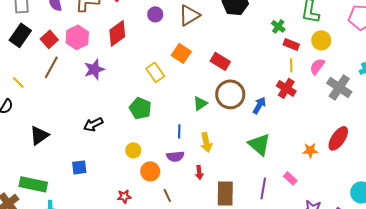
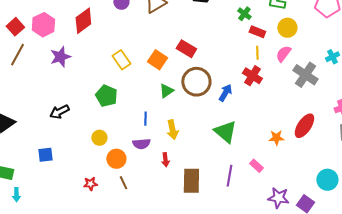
orange square: (181, 53) -> (157, 60), moved
brown line: (167, 195) -> (123, 183), moved

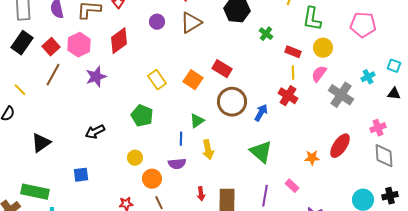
green cross: (244, 14) -> (266, 34), moved
green triangle: (166, 91) -> (197, 121), moved
red arrow: (165, 160) -> (201, 194), moved

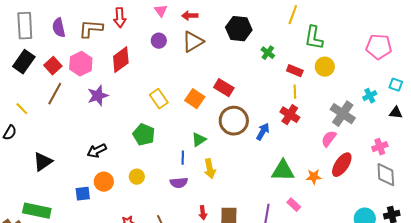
pink pentagon: (363, 25) -> (379, 47), moved
pink semicircle: (319, 74) -> (329, 139), moved
green triangle: (261, 152) -> (283, 171), moved, turned -40
orange circle: (152, 179) -> (104, 182), moved

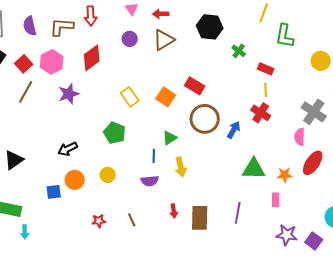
yellow circle: (325, 67) -> (321, 61), moved
pink semicircle: (329, 139) -> (300, 137), turned -36
pink rectangle: (294, 205) -> (276, 200), moved, turned 48

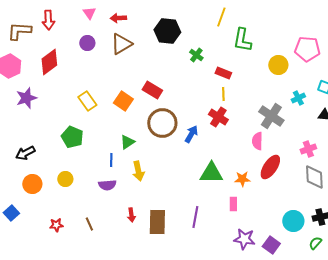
blue square: (54, 192) -> (11, 213), moved, turned -35

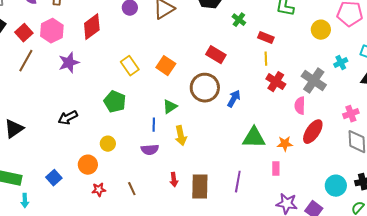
red rectangle: (152, 90) -> (216, 55), moved
red cross: (218, 117) -> (276, 82), moved
orange circle: (32, 184) -> (88, 165), moved

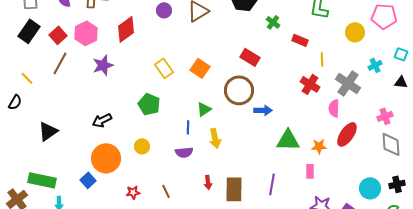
yellow line: (266, 59) -> (322, 59), moved
blue arrow: (234, 99) -> (263, 110), moved, turned 60
orange circle: (88, 165) -> (106, 158), moved, size x1.5

